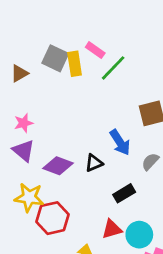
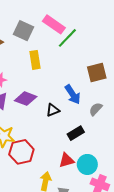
pink rectangle: (95, 50) -> (54, 24), size x1.5
yellow rectangle: (75, 64) -> (35, 60), moved
purple diamond: (58, 166) -> (26, 99), moved

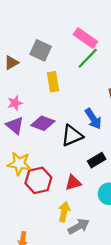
pink rectangle: (54, 24) -> (85, 38), moved
black triangle: (53, 110) -> (72, 136), size x1.5
red triangle: (66, 160) -> (73, 183), moved

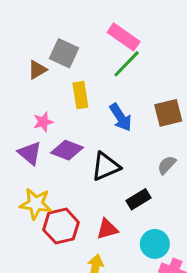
brown triangle: (11, 63) -> (37, 70), moved
pink star: (15, 103) -> (43, 122), moved
blue arrow: (93, 119) -> (121, 117), moved

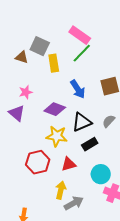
brown triangle: (37, 70) -> (22, 57), turned 48
yellow rectangle: (80, 95) -> (54, 63), moved
purple diamond: (67, 150) -> (55, 109), moved
black triangle: (106, 167) -> (82, 122), moved
yellow star: (36, 204) -> (57, 136), moved

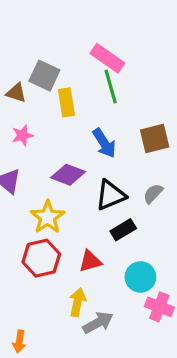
green line: (82, 53) -> (111, 87), turned -60
pink star: (26, 92) -> (22, 135), moved
yellow star: (57, 136) -> (48, 217), moved, turned 30

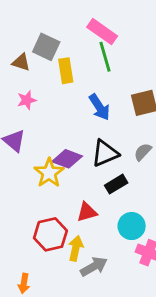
purple diamond: (68, 175) -> (67, 159), moved
red hexagon: (41, 258) -> (50, 234), moved

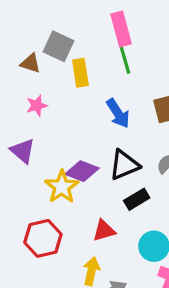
pink rectangle: (102, 32) -> (121, 29), turned 40
red hexagon: (50, 234) -> (43, 238), moved

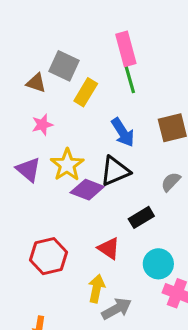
yellow rectangle: (80, 73) -> (86, 92), turned 40
black triangle: (124, 165) -> (115, 171), moved
yellow star: (62, 187) -> (67, 165), moved
red triangle: (104, 231) -> (109, 248), turned 50

